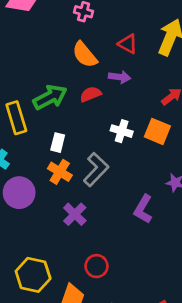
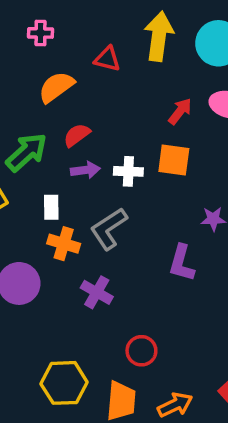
orange semicircle: (85, 55) -> (56, 87), turned 108
purple arrow: (120, 77) -> (85, 170), moved
gray L-shape: (96, 170) -> (109, 229), turned -152

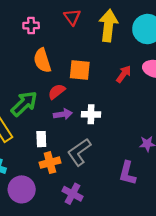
red triangle: (107, 59) -> (72, 17), moved, turned 42
orange semicircle: (56, 87) -> (42, 60), turned -70
orange square: (174, 160) -> (80, 70), moved
orange cross: (64, 244) -> (50, 163), turned -30

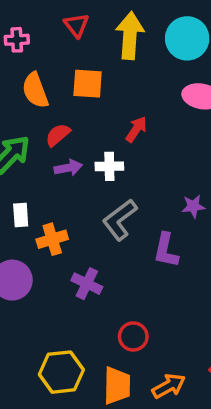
orange square: (80, 70) -> (88, 84), moved
red arrow: (124, 74) -> (136, 129), moved
white rectangle: (41, 139) -> (21, 215), moved
gray L-shape: (79, 152) -> (120, 220), moved

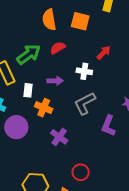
purple arrow: (68, 168) -> (55, 81), moved
orange cross: (52, 239) -> (44, 108), turned 30

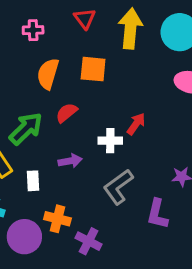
orange semicircle: (49, 20) -> (48, 74), turned 35
red arrow: (104, 53) -> (136, 124), moved
orange cross: (44, 108) -> (57, 219), moved

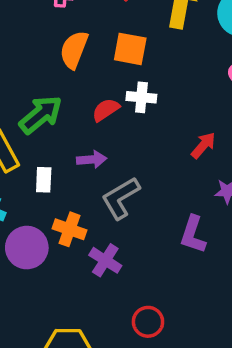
red semicircle: (67, 113) -> (106, 110), moved
red arrow: (136, 124) -> (203, 145), moved
white cross: (110, 141) -> (141, 97), moved
gray L-shape: (118, 187) -> (121, 198), moved

